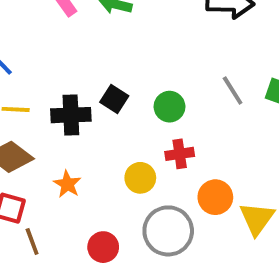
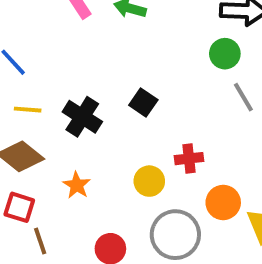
black square: (114, 99) -> (143, 103), moved
green circle: (169, 107) -> (225, 54), moved
black cross: (71, 115) -> (82, 117), turned 33

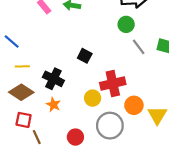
black cross: (82, 117) -> (53, 79), moved
red cross: (189, 159) -> (113, 83), size x1.6

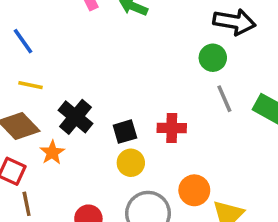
black square: (85, 56) -> (125, 132), moved, turned 32
red cross: (113, 83) -> (172, 128), moved, size x0.7
orange star: (53, 105) -> (52, 152), moved

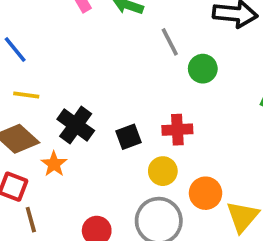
green circle: (213, 58) -> (203, 69), moved
gray line: (224, 99) -> (170, 42), moved
yellow circle: (131, 163) -> (163, 171), moved

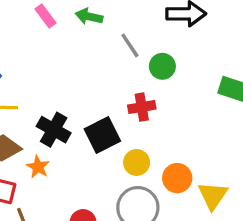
red cross: (177, 130) -> (142, 107), moved
black square: (129, 137) -> (102, 135), size x1.5

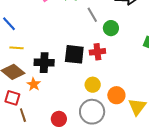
black cross: (54, 130) -> (44, 63), turned -30
black square: (102, 135) -> (74, 54), moved, turned 30

